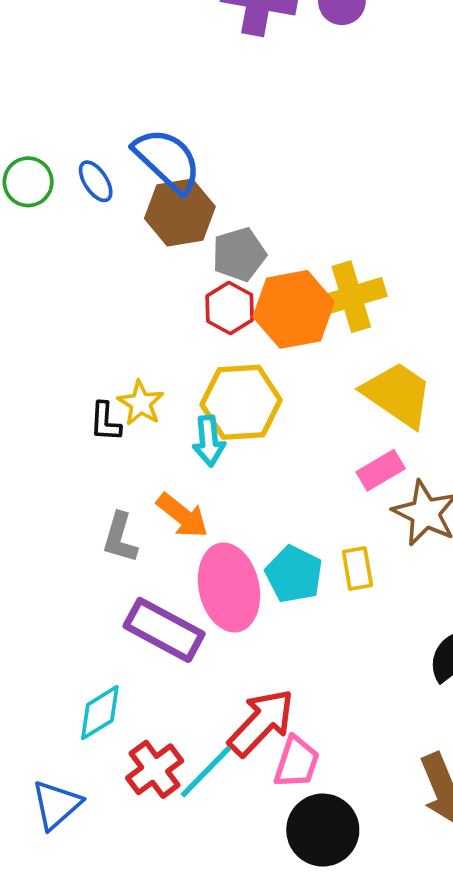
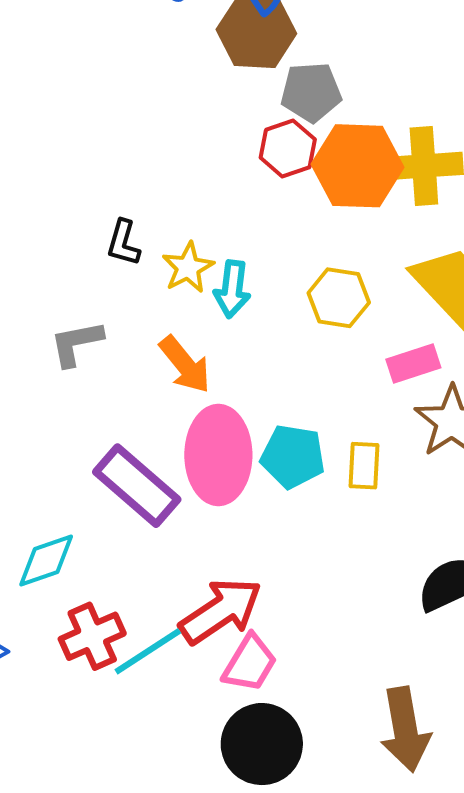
yellow hexagon: (241, 402) -> (339, 298), moved, size x0.7
yellow star: (141, 403) -> (188, 268), moved
gray L-shape: (120, 538) -> (76, 343), moved, turned 50
cyan pentagon: (294, 574) -> (293, 456), turned -30

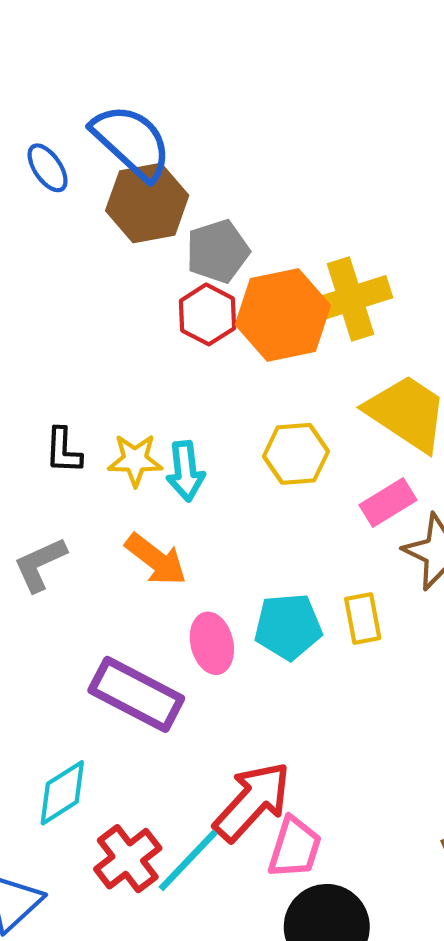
yellow star: (188, 268) -> (135, 460), turned -30
pink ellipse: (218, 455) -> (212, 643), size x0.6

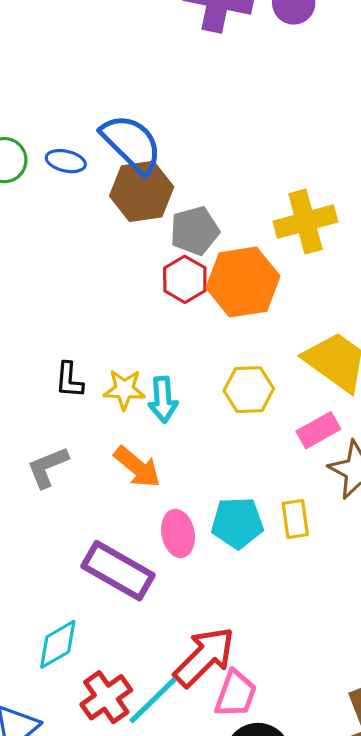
blue ellipse: (48, 168) -> (66, 161), turned -45
yellow cross: (350, 299) -> (305, 222), moved

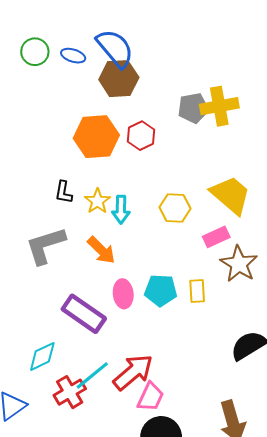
gray pentagon: (195, 231) -> (193, 108), moved
orange hexagon: (243, 282) -> (96, 137), moved
yellow star: (124, 389) -> (97, 201), turned 30
gray L-shape: (48, 467) -> (45, 245), size x1.5
cyan line: (153, 700) -> (92, 375), moved

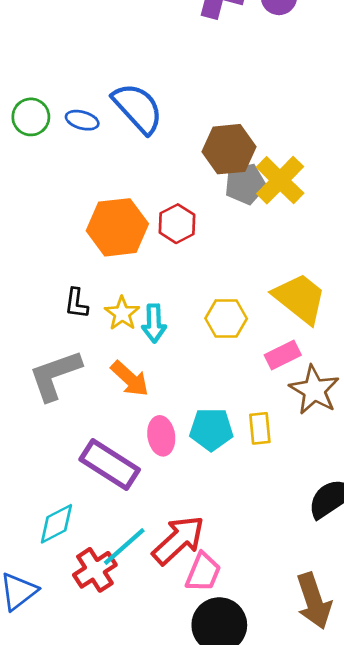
brown hexagon: (119, 79) -> (229, 149), moved
yellow cross: (219, 106) -> (280, 180), turned -33

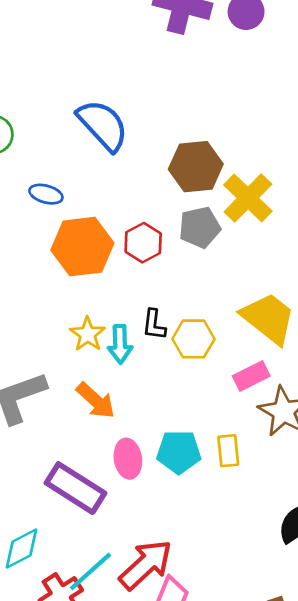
blue ellipse: (82, 120) -> (46, 194), moved
gray pentagon: (245, 184) -> (200, 227), moved
black L-shape: (76, 303) -> (154, 325), moved

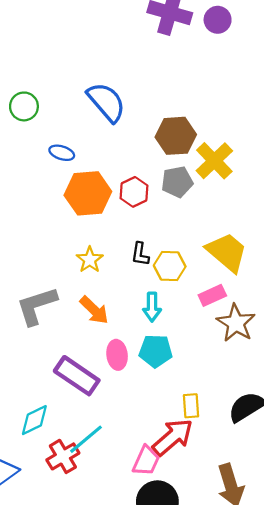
cyan arrow: (120, 344) -> (152, 307), moved
yellow rectangle: (228, 451) -> (191, 406), moved
red arrow: (146, 565) -> (173, 437), moved

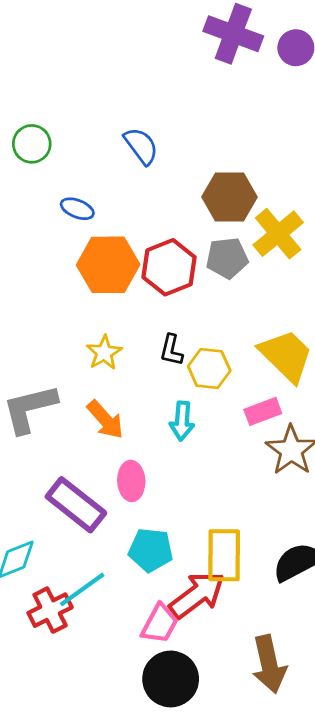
blue semicircle: (106, 102) -> (141, 146), size x0.7
red hexagon: (134, 192) -> (169, 267), size x1.4
cyan pentagon: (156, 351) -> (151, 550), moved
yellow rectangle: (191, 406) -> (224, 555), size x1.6

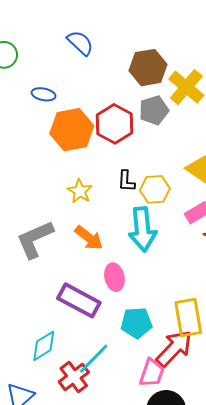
cyan arrow: (182, 421) -> (142, 229), size x1.6

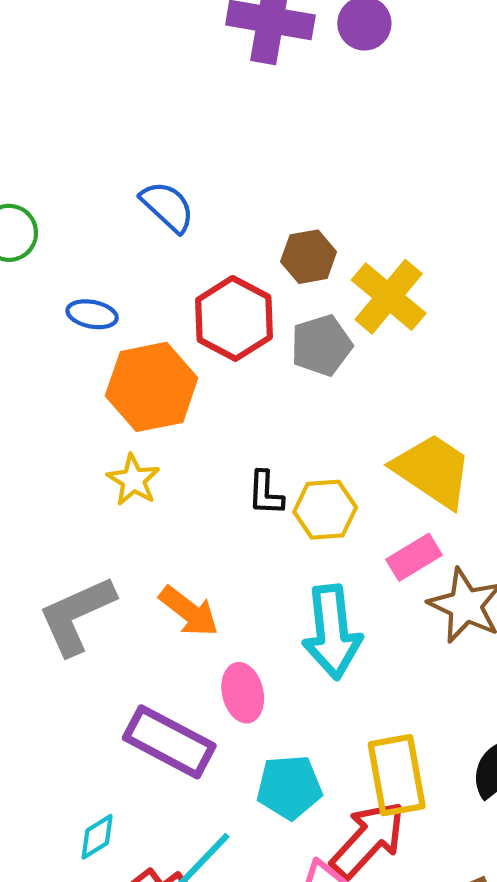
brown hexagon: (148, 68) -> (309, 257), size x0.7
red hexagon: (115, 124) -> (234, 318), moved
yellow star: (80, 191) -> (133, 480), moved
cyan arrow: (142, 229) -> (332, 632), moved
cyan diamond: (44, 346) -> (97, 837), size x0.7

